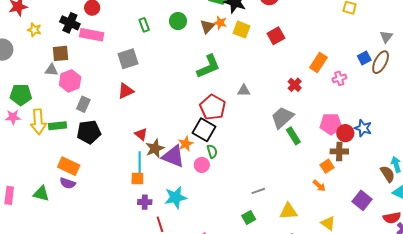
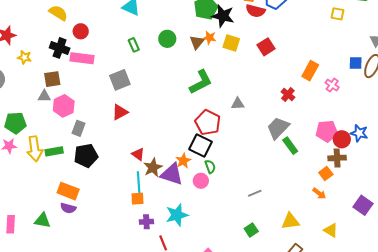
blue square: (364, 58) -> (356, 63), turned 32
pink cross: (339, 78) -> (332, 85), turned -32
gray line: (258, 191) -> (255, 193), moved

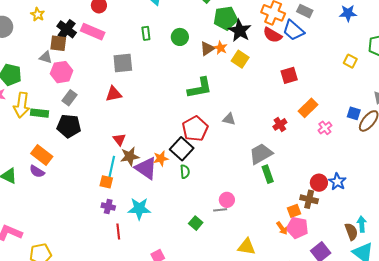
red square: (266, 47) -> (289, 75), moved
black cross: (60, 48) -> (67, 29), moved
pink pentagon: (327, 131) -> (297, 228), moved
pink circle: (201, 181) -> (227, 200), moved
green square: (251, 230) -> (196, 223), moved, turned -32

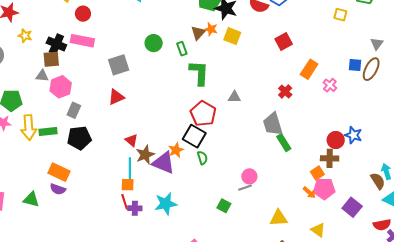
green rectangle: (146, 33) -> (182, 49), moved
green circle: (180, 37) -> (154, 43), moved
green L-shape: (200, 88) -> (199, 73), turned -64
gray trapezoid: (261, 154) -> (273, 124), turned -65
red line: (118, 232) -> (125, 202), moved

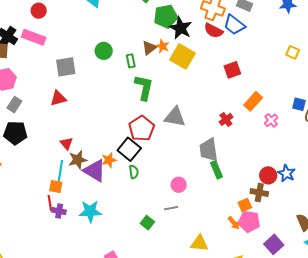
yellow square: (232, 36) -> (183, 56), size x1.4
gray triangle: (234, 97) -> (175, 117), size x1.6
pink circle: (249, 176) -> (179, 185), moved

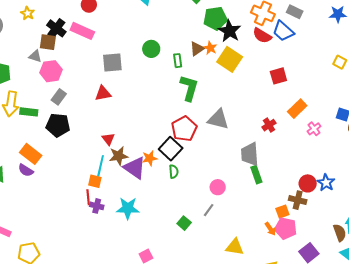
gray line: (171, 208) -> (209, 210), turned -48

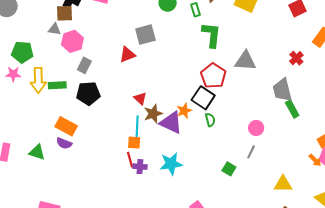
gray square: (112, 62) -> (145, 35), moved

